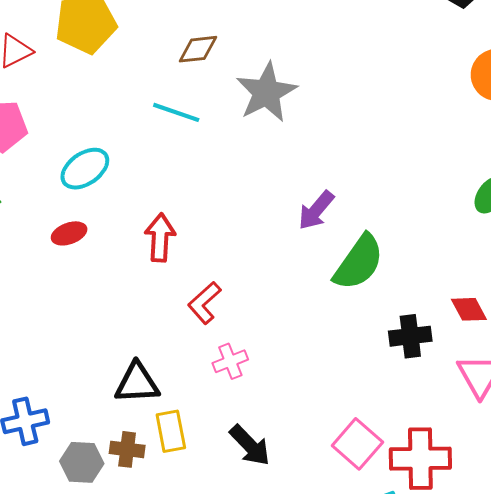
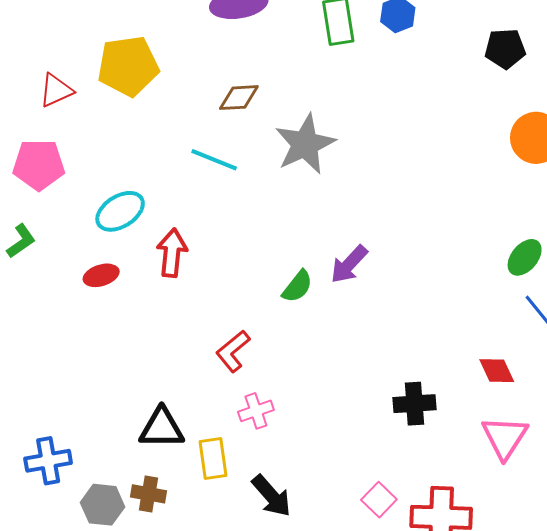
red arrow: (160, 238) -> (172, 253), moved
green semicircle: (359, 262) -> (297, 286), moved, size x0.6
black cross: (410, 336) -> (414, 404), moved
yellow rectangle: (171, 431) -> (213, 458), moved
pink square: (357, 444) -> (379, 500), size x0.7

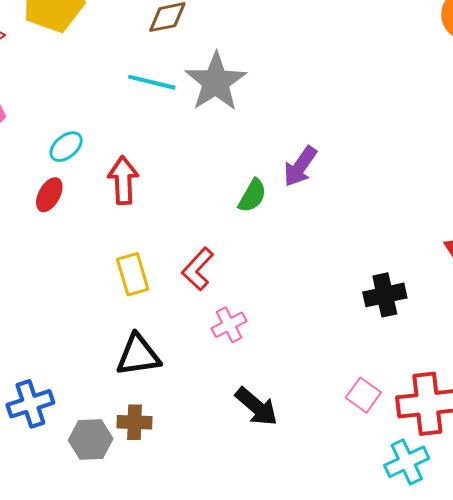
gray star: (305, 144) -> (216, 82), moved
cyan ellipse: (120, 211) -> (66, 147), size x0.7
red ellipse: (101, 275) -> (49, 195), moved, turned -36
yellow rectangle: (213, 458) -> (133, 274), moved

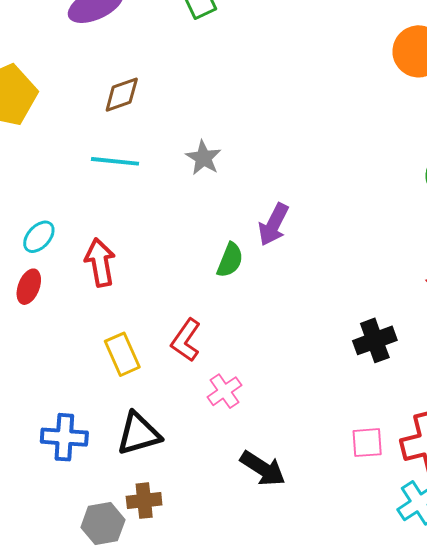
gray star: (216, 82) -> (203, 158), moved, size x0.6
pink square: (363, 395) -> (367, 443), turned -32
blue cross: (30, 404) -> (64, 437), moved, turned 30

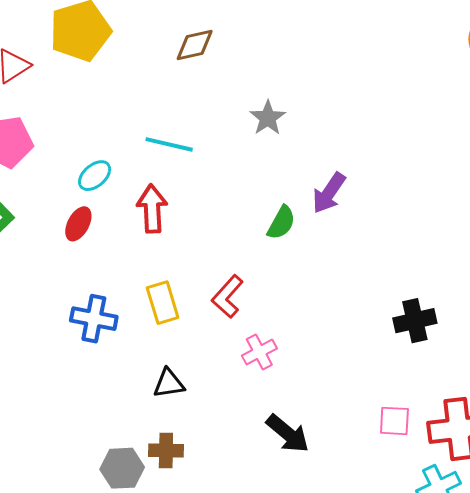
cyan line: (115, 161) -> (169, 144), moved
black triangle: (139, 434) -> (169, 383), size x0.7
blue cross: (64, 437) -> (94, 319), moved

